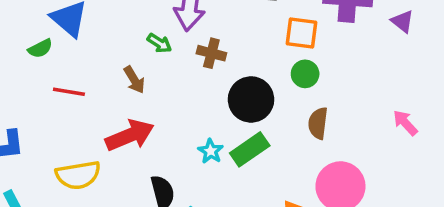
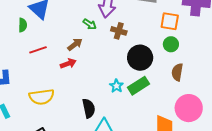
green semicircle: (40, 48) -> (23, 25), turned -64
brown arrow: (134, 80) -> (75, 44), turned -98
red line: (69, 92) -> (38, 50), turned -30
red arrow: (130, 135) -> (68, 64), moved, size x0.6

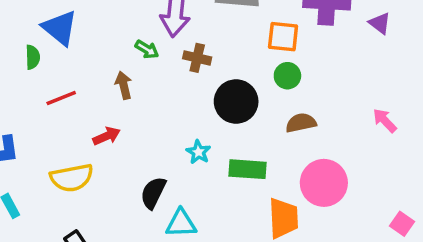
brown arrow: (75, 44) -> (124, 85), turned -63
red arrow: (68, 64) -> (107, 136), moved
brown semicircle: (177, 72) -> (301, 123), turned 72
green rectangle: (138, 86) -> (248, 169), moved, turned 40
black semicircle: (89, 108) -> (153, 193), turned -138

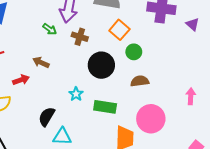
orange square: (283, 37) -> (119, 30), moved, turned 30
brown arrow: (124, 85) -> (41, 62), moved, turned -56
pink arrow: (385, 120) -> (191, 96), moved, turned 42

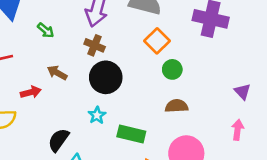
purple triangle: (192, 24) -> (242, 92), moved
green arrow: (50, 29) -> (46, 30), moved
brown cross: (80, 37) -> (95, 45), moved
black circle: (101, 65) -> (106, 77), moved

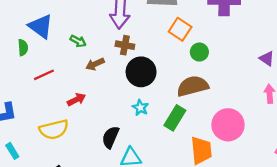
brown arrow: (57, 73) -> (95, 64), moved, turned -42
brown semicircle: (177, 106) -> (193, 86), moved, size x1.5
green rectangle: (131, 134) -> (175, 118), turned -60

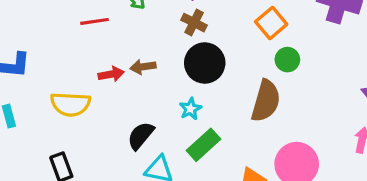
brown arrow: (95, 64) -> (143, 67), moved
red line: (44, 75) -> (94, 21), moved
brown semicircle: (193, 86) -> (266, 101), turned 104
green rectangle: (175, 118) -> (203, 145), moved

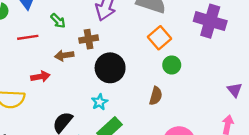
brown cross: (194, 23) -> (89, 39), moved, turned -36
brown arrow: (143, 67) -> (64, 55), moved
brown semicircle: (266, 101) -> (156, 96), size x0.6

